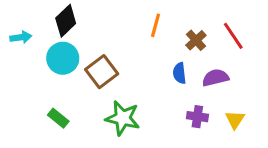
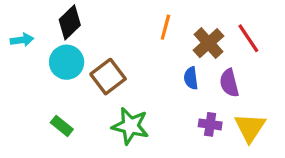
brown cross: (196, 40) -> (209, 43), size x1.4
purple semicircle: (215, 78) -> (229, 83), turned -90
yellow triangle: (235, 120) -> (250, 128), size x1.5

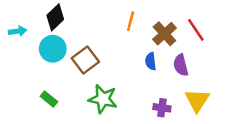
purple cross: (210, 124) -> (162, 108), moved

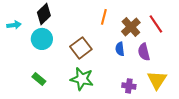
brown square: (85, 60) -> (81, 48), moved

